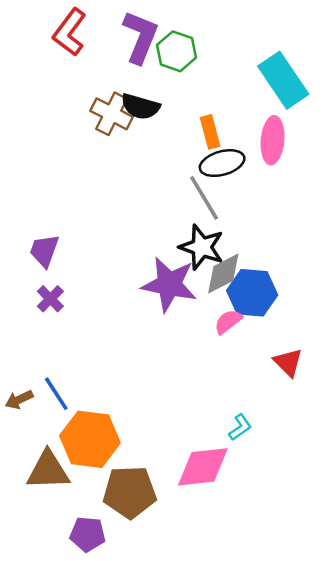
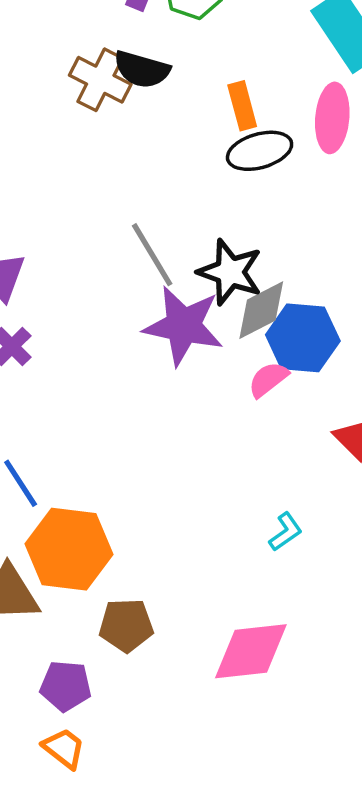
gray line: (204, 198) -> (152, 255), moved
pink diamond: (203, 467) -> (251, 651), moved
brown pentagon: (130, 492) -> (126, 625), size x0.7

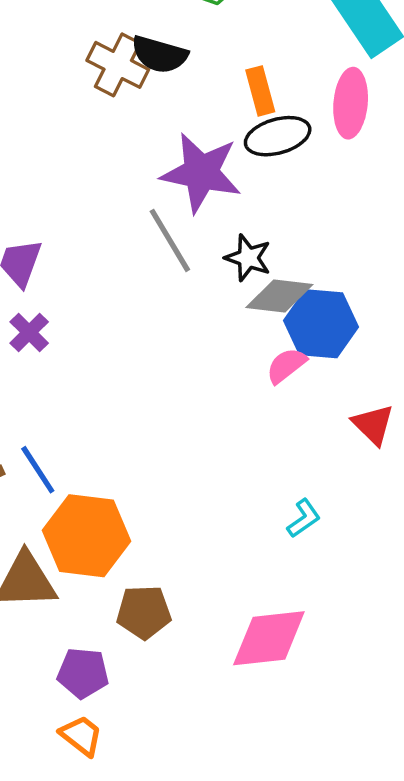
black star: (230, 272) -> (248, 258), size x0.7
gray diamond: (261, 310) -> (279, 296), turned 34
purple star: (183, 326) -> (201, 173), moved

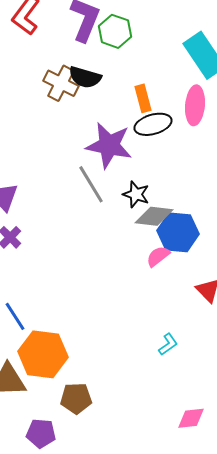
pink diamond: (269, 638) -> (191, 418), moved, size x0.6

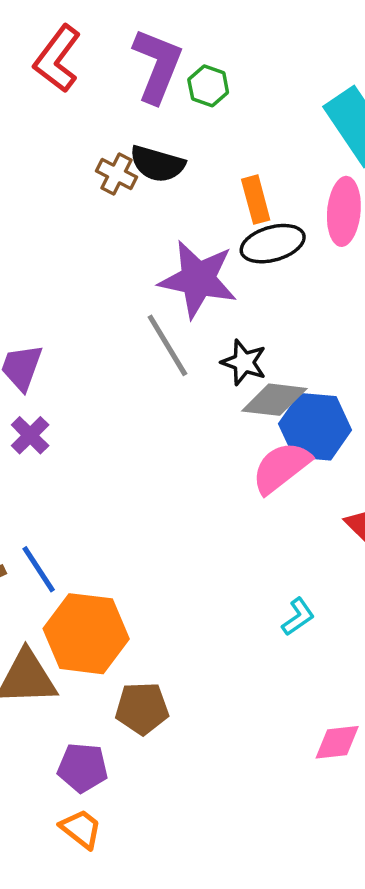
green hexagon: (115, 31) -> (208, 86), size x0.7
brown cross: (61, 83) -> (117, 174), size x0.7
pink semicircle: (158, 256) -> (281, 467), size x1.5

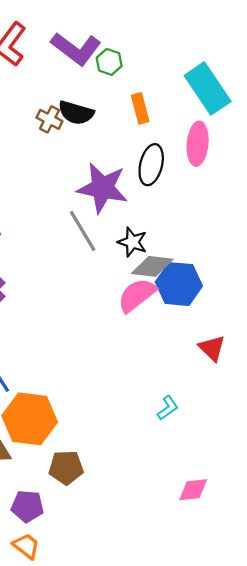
purple L-shape: (157, 66) -> (76, 49), turned 105
orange rectangle: (256, 200) -> (140, 108), moved
black ellipse: (273, 244) -> (151, 165), turned -60
pink semicircle: (281, 467) -> (137, 295), moved

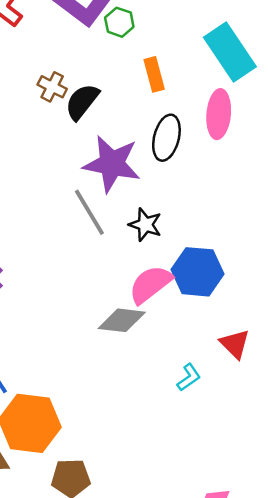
black semicircle: (76, 113) -> (82, 102), moved, turned 112
gray diamond: (152, 266) -> (122, 320), moved
cyan L-shape: (168, 408) -> (189, 377), moved

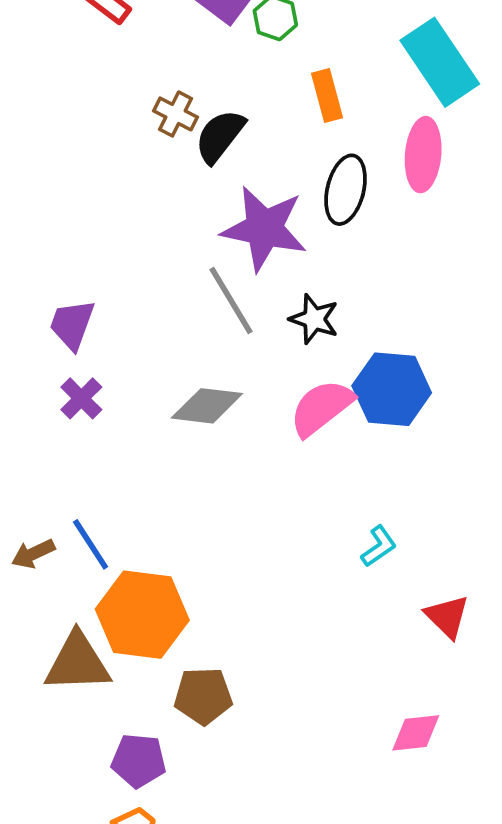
gray diamond: (122, 320) -> (207, 406), moved
red triangle: (235, 344) -> (447, 616), moved

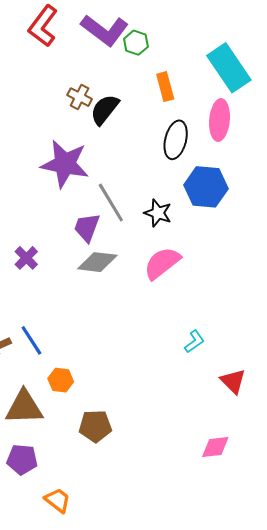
purple star: (264, 228) -> (65, 164), moved
purple trapezoid: (72, 325) -> (87, 228), moved
blue hexagon: (392, 389) -> (206, 187), moved
orange hexagon: (142, 615) -> (61, 380), size x0.5
purple pentagon: (139, 761) -> (22, 460), moved

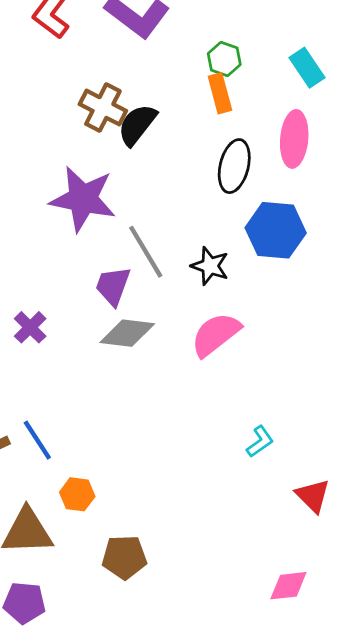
green hexagon: (136, 43) -> (224, 59), moved
cyan rectangle: (229, 68) -> (307, 68), size x0.6
brown cross: (80, 97) -> (103, 108), size x1.4

